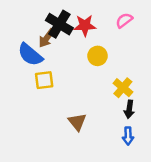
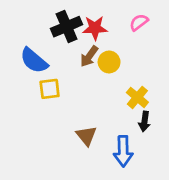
black cross: (59, 24) -> (67, 27), turned 36
brown arrow: (47, 38) -> (89, 56), moved
blue arrow: (128, 136) -> (123, 151), moved, size x1.5

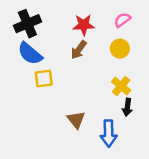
black cross: (67, 27) -> (27, 24), moved
yellow circle: (109, 62) -> (120, 49), moved

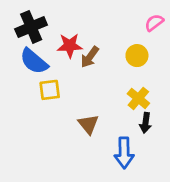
pink semicircle: (122, 20) -> (154, 23), moved
red star: (84, 25) -> (70, 46), moved
brown triangle: (76, 120) -> (88, 124), moved

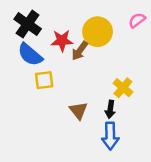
black cross: (31, 27) -> (28, 24), turned -32
yellow circle: (137, 56) -> (98, 32), moved, size x1.5
black arrow: (146, 123) -> (110, 109), moved

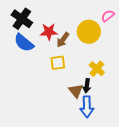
yellow circle: (98, 32) -> (89, 32), moved
yellow square: (44, 80) -> (58, 63), moved
brown triangle: (78, 111) -> (76, 91), moved

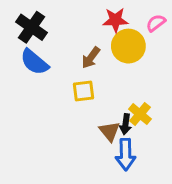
red star: (49, 32) -> (115, 20), moved
yellow cross: (97, 69) -> (140, 114), moved

